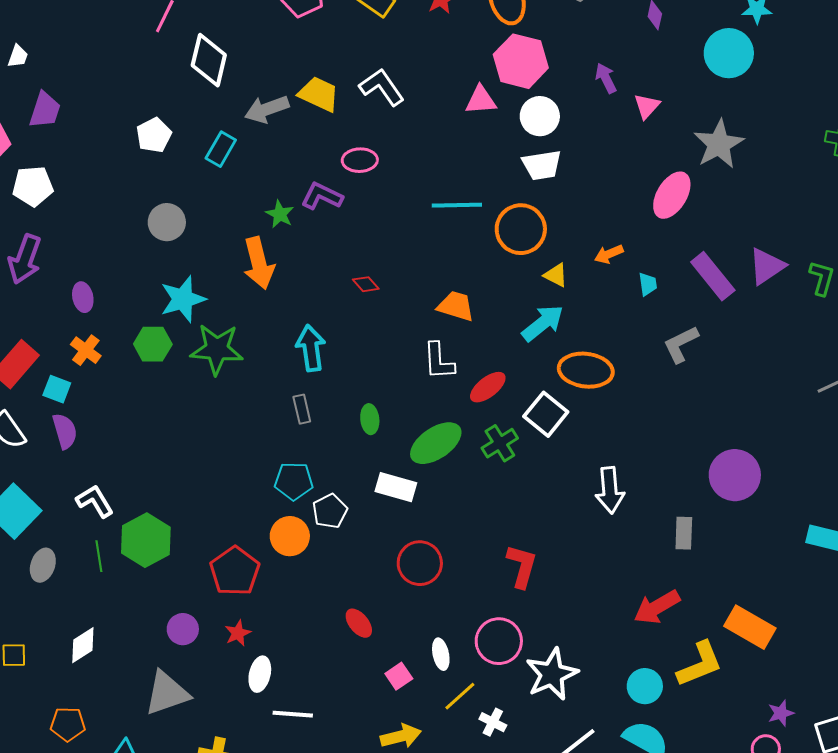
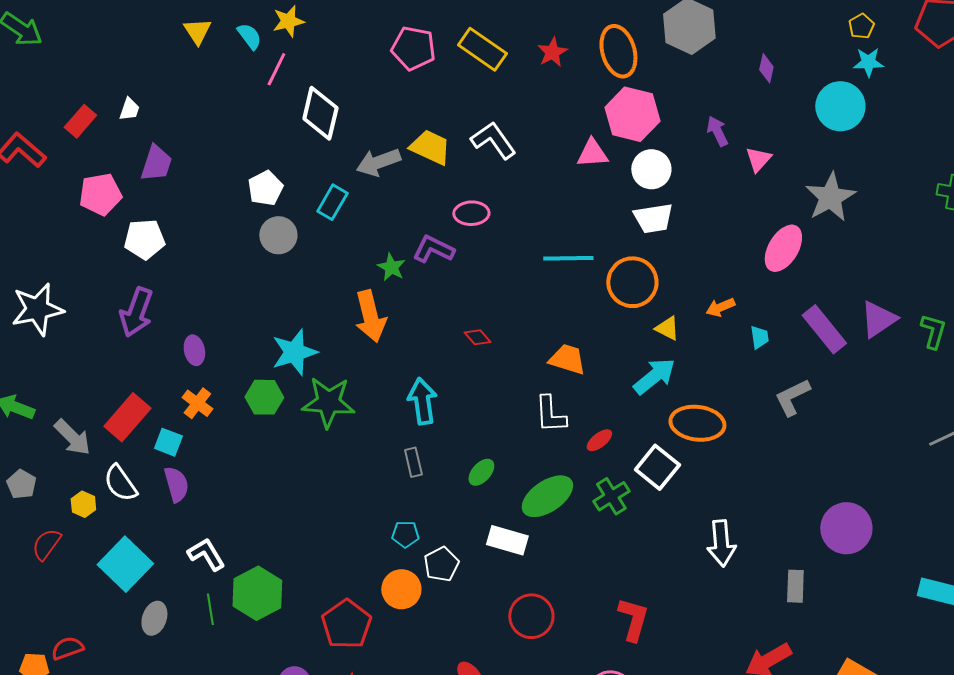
gray circle: (167, 222) -> (278, 235), moved
red ellipse: (488, 387) -> (599, 440), size x0.7
green ellipse: (370, 419) -> (481, 472), turned 48
cyan pentagon: (294, 481) -> (405, 534), size x0.7

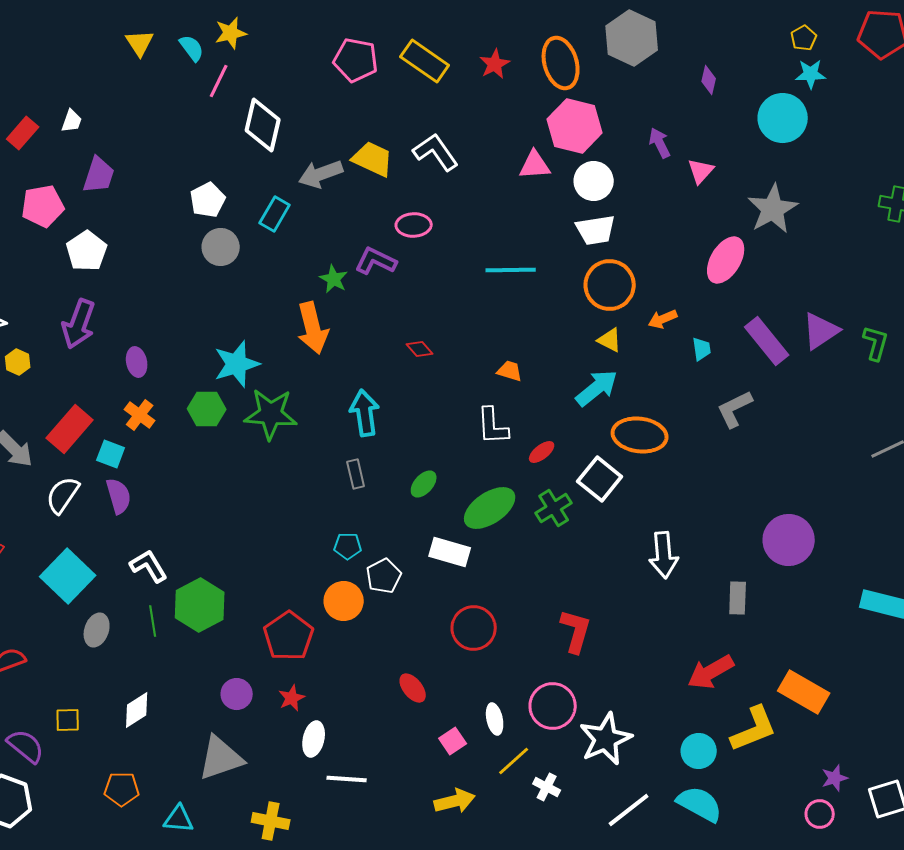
white pentagon: (144, 239) -> (87, 251), turned -30
orange circle: (632, 282) -> (610, 285), moved
orange trapezoid: (567, 359) -> (510, 371), size x0.7
white semicircle: (120, 483) -> (63, 495), turned 69
yellow hexagon: (83, 504) -> (18, 362), moved

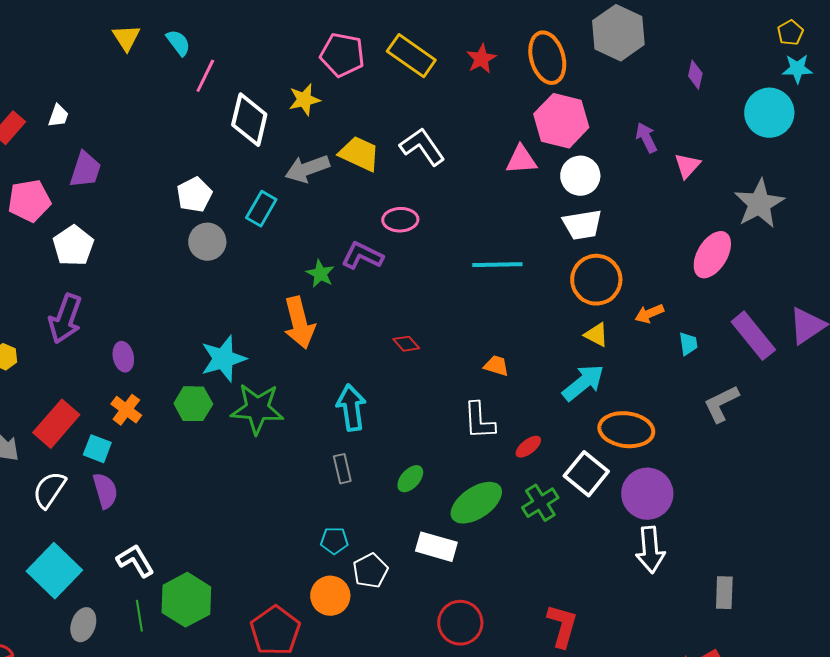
yellow star: (231, 33) -> (304, 100), moved
purple circle: (789, 540) -> (647, 494), moved

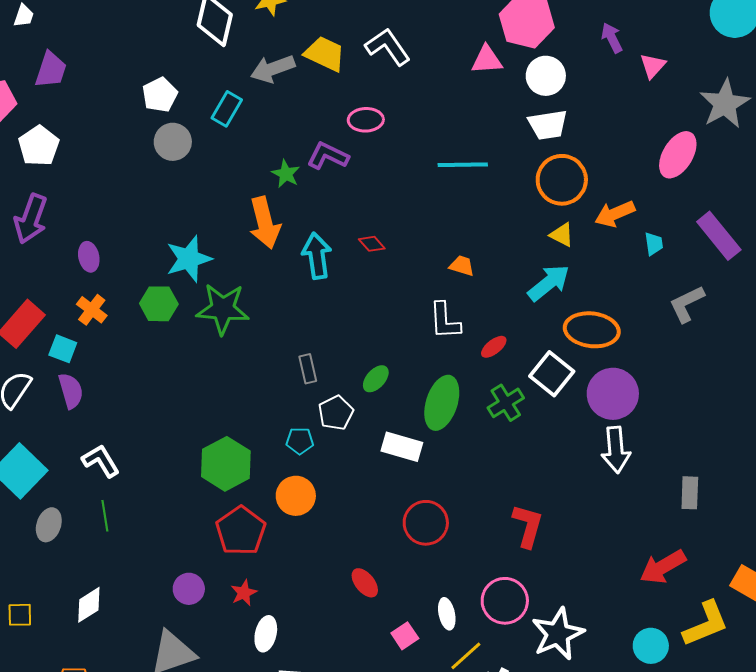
orange arrow: (649, 314) -> (615, 214), size x1.4
cyan arrow: (351, 408) -> (317, 256), moved
green ellipse: (476, 503) -> (442, 403), turned -38
white pentagon: (370, 571) -> (336, 413), moved
green hexagon: (186, 600) -> (226, 464), moved

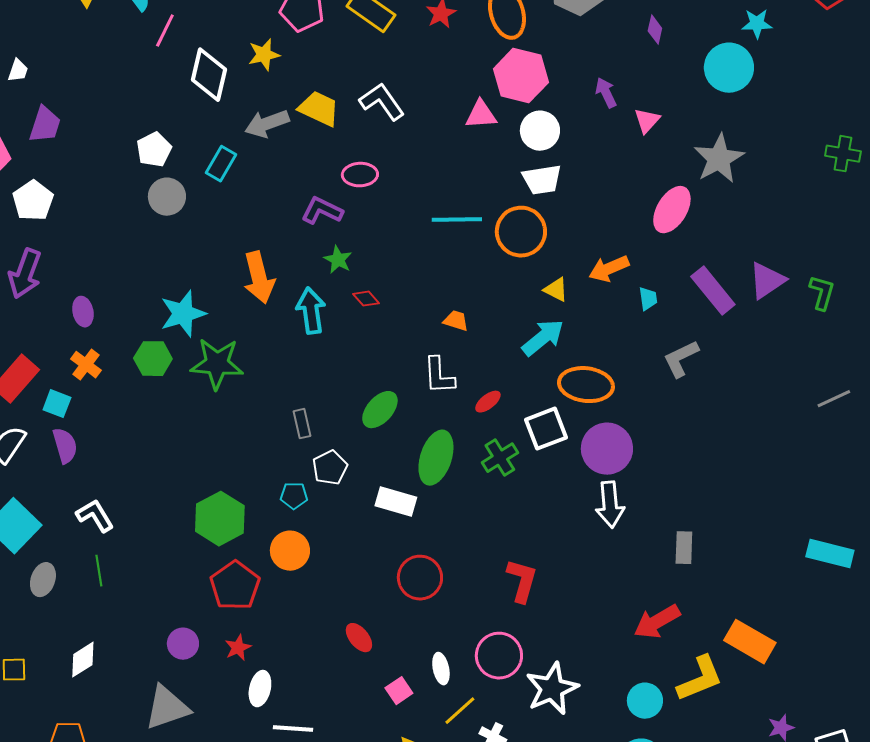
green star: (286, 174) -> (338, 260), moved
orange circle: (562, 180) -> (521, 232), moved
white square: (552, 374) -> (546, 429), turned 30
green ellipse: (376, 379) -> (380, 410), moved, size x1.4

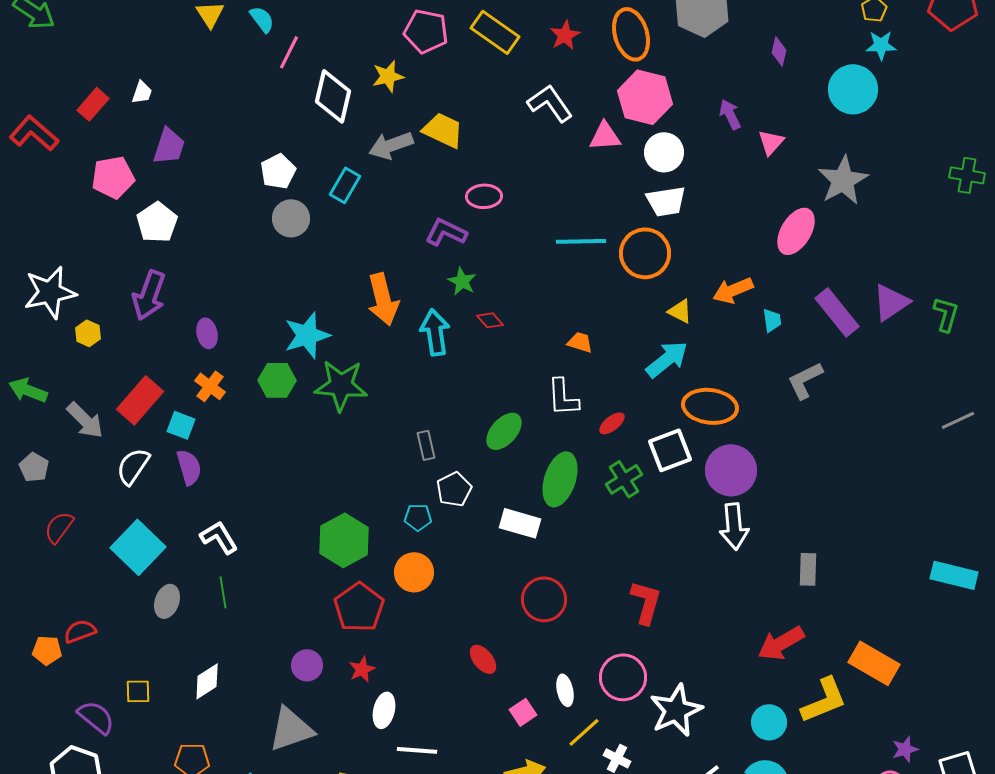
white L-shape: (382, 102) -> (550, 103), moved

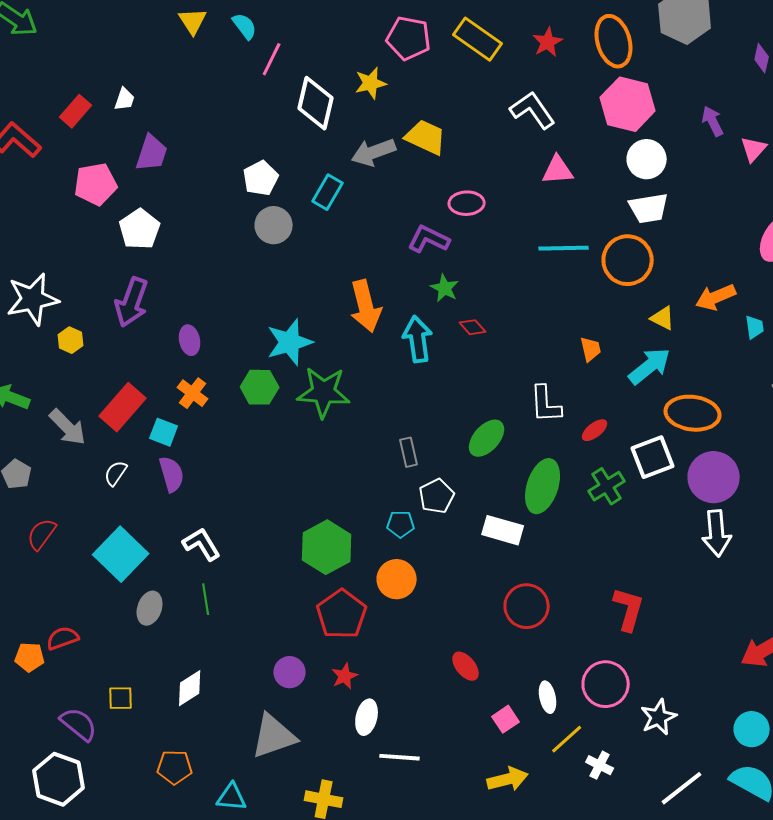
pink triangle: (605, 136) -> (558, 170), moved
orange trapezoid: (580, 342) -> (591, 349), moved, turned 60
white semicircle: (133, 466) -> (116, 473), size x0.7
white star: (676, 710) -> (659, 717), size x0.7

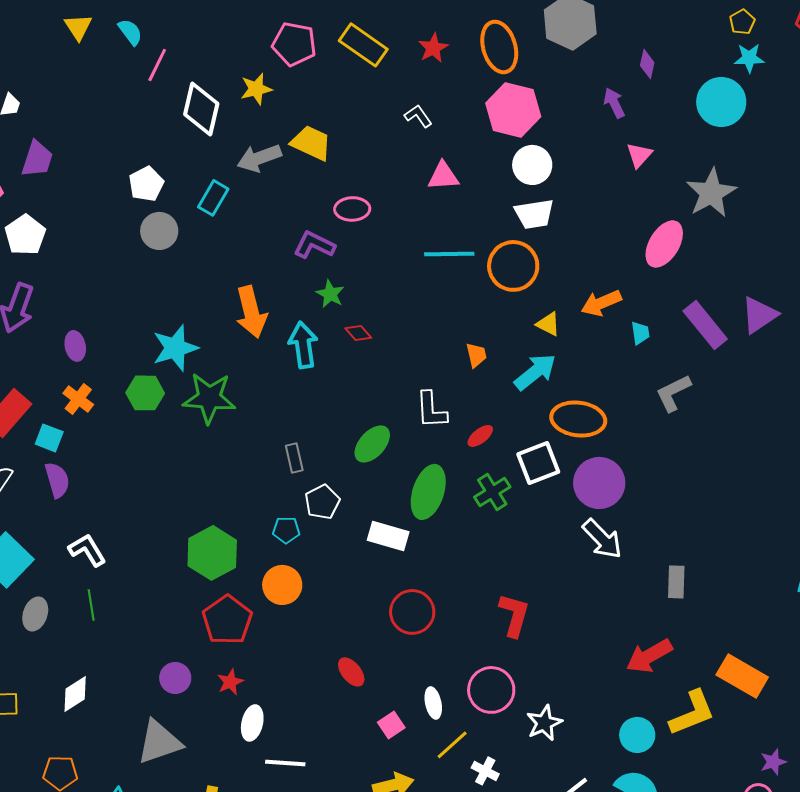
white L-shape: (533, 110) -> (418, 116), size x0.6
purple arrow: (713, 121) -> (614, 103), moved
white arrow: (717, 533) -> (602, 539), turned -39

